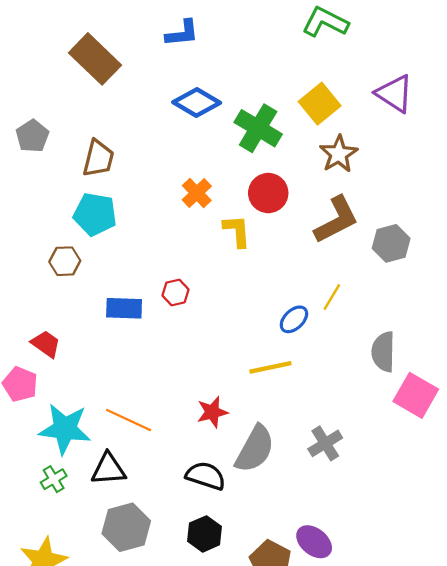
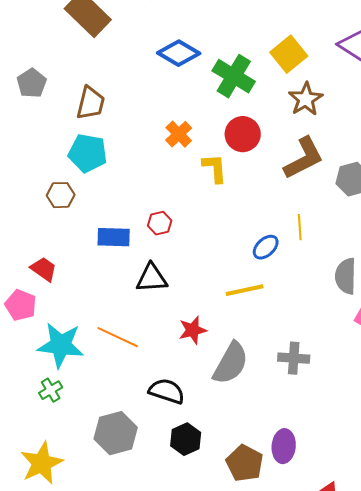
yellow line: (332, 297) -> (300, 227), turned -35
gray cross: (325, 443) -> (294, 358), turned 36
black triangle: (108, 469) -> (152, 278), moved
black semicircle: (206, 476) -> (167, 391), moved
purple ellipse: (314, 542) -> (284, 446), turned 56

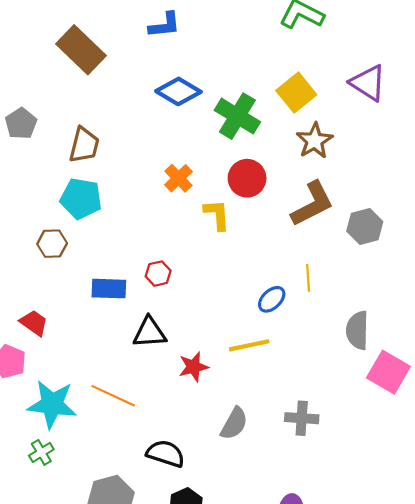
red star: (193, 330) -> (193, 367), moved
gray semicircle: (231, 363) -> (234, 424), size x0.7

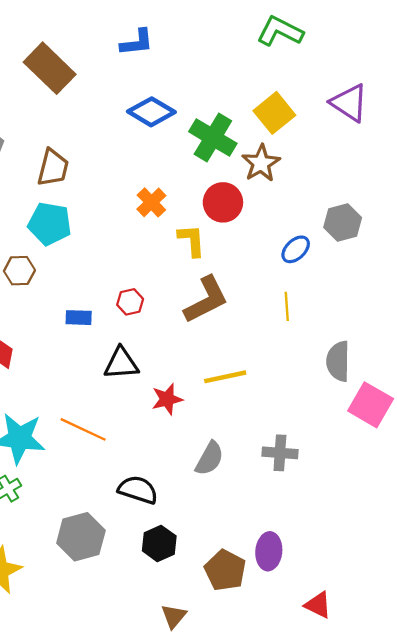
brown star: (315, 141) -> (261, 163), moved
brown L-shape: (312, 204) -> (206, 300), moved
gray hexagon: (365, 226) -> (343, 223), moved
blue rectangle: (109, 289) -> (79, 318), size x0.7
blue ellipse: (272, 299) -> (296, 249), moved

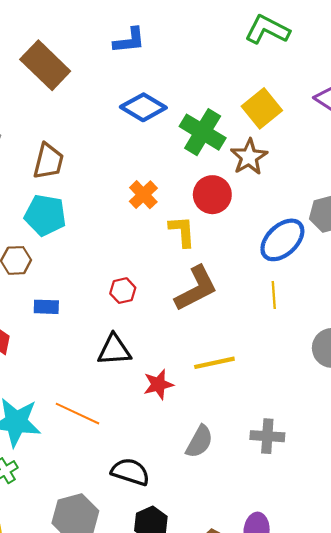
blue ellipse: (296, 249) -> (282, 240), size x1.6
blue rectangle: (79, 318) -> (46, 307), moved

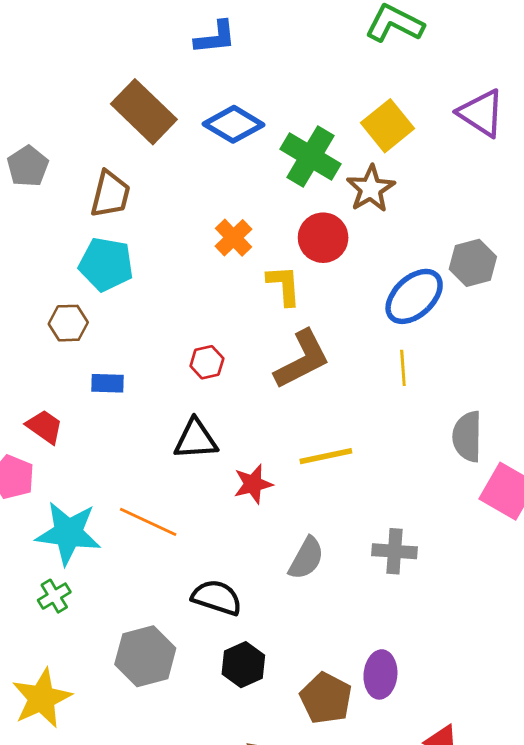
brown rectangle: (45, 65) -> (144, 112), moved

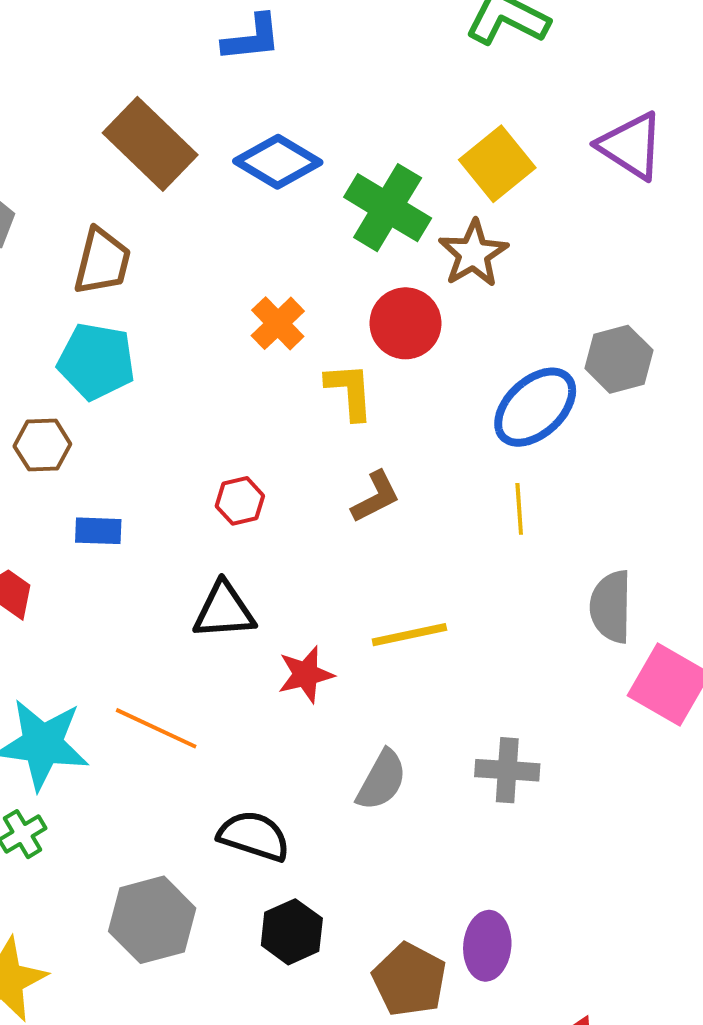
brown L-shape: (302, 359) -> (376, 497), size x0.6

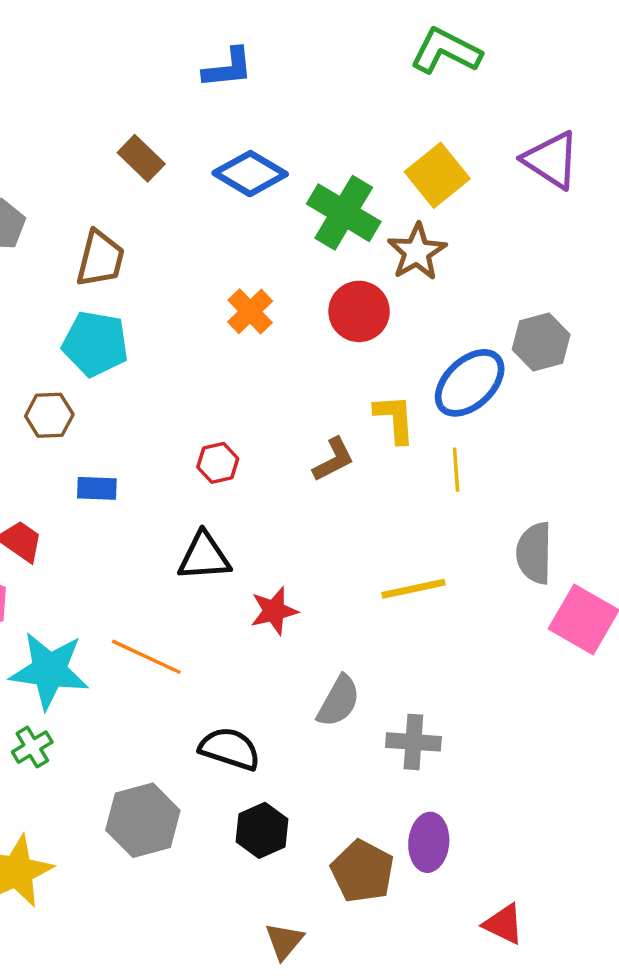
brown rectangle: (150, 144) -> (141, 158), size x0.6
yellow L-shape: (350, 391) -> (395, 419), moved
yellow line: (409, 635) -> (413, 589), moved
gray cross: (507, 770) -> (413, 742), moved

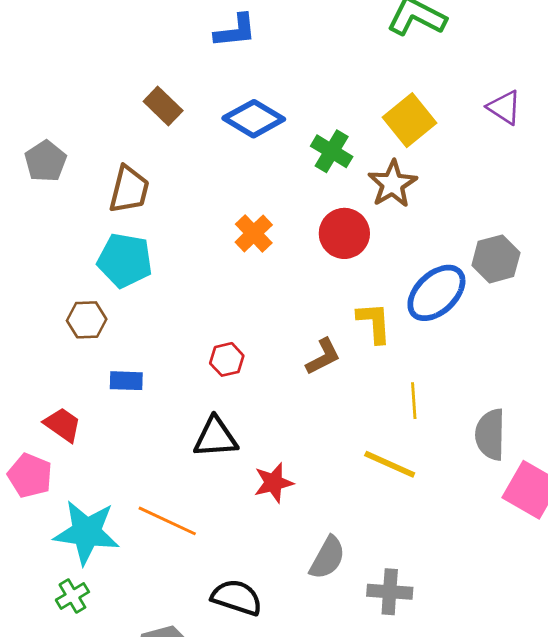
purple triangle: (551, 160) -> (504, 107), size x0.7
green cross: (344, 213) -> (332, 151), size x0.7
yellow line: (456, 470) -> (414, 401), moved
yellow line: (413, 589) -> (390, 464), turned 36

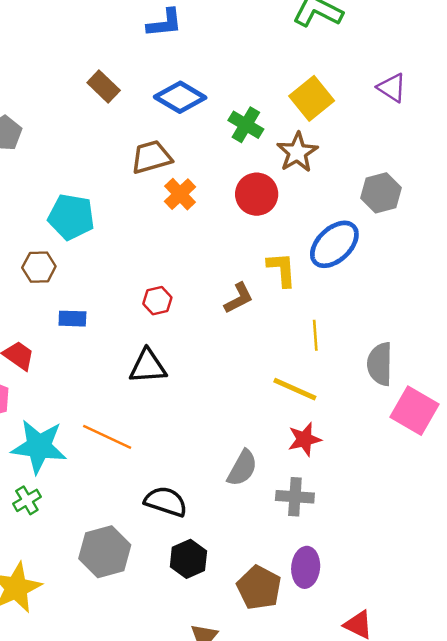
brown trapezoid: (129, 190) -> (151, 157), moved, turned -120
gray hexagon: (496, 259) -> (381, 193), moved
red star: (274, 483) -> (304, 439), moved

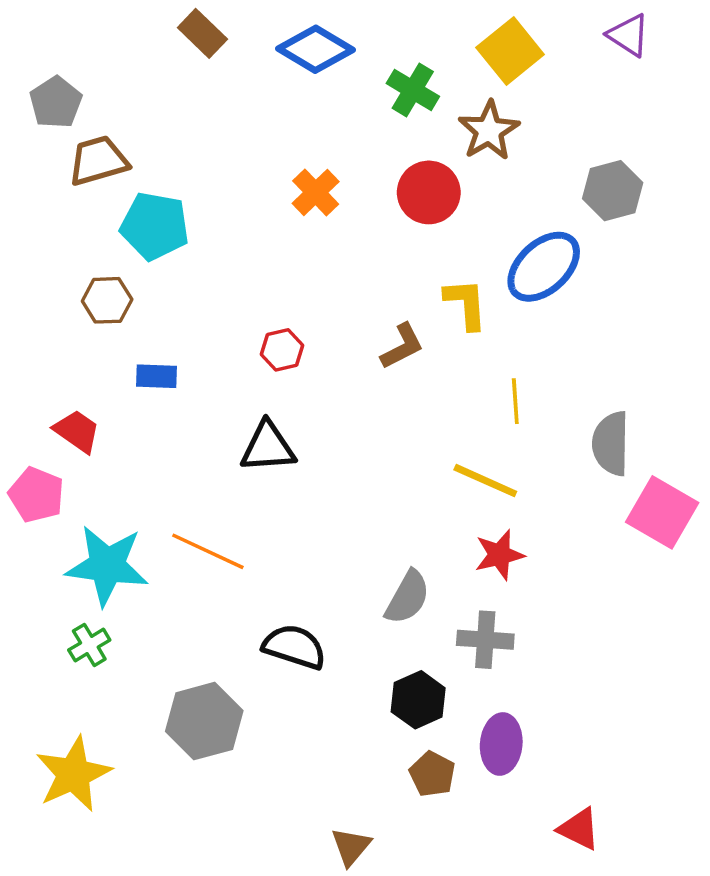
brown trapezoid: (151, 157) -> (98, 161), moved
black hexagon: (188, 559) -> (418, 700), moved
brown pentagon: (259, 588) -> (432, 774), size x0.7

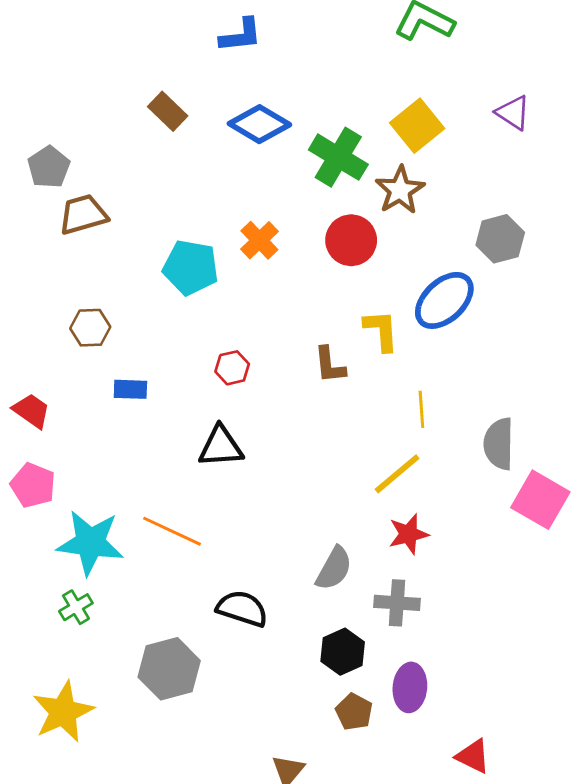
green cross: (413, 90) -> (338, 157), size x1.4
cyan pentagon: (155, 226) -> (191, 267), moved
brown L-shape: (402, 346) -> (330, 365), turned 111
red trapezoid: (77, 431) -> (32, 411), moved
yellow line: (485, 481) -> (397, 474), turned -64

